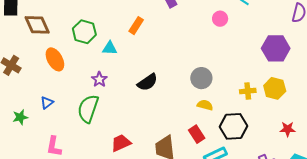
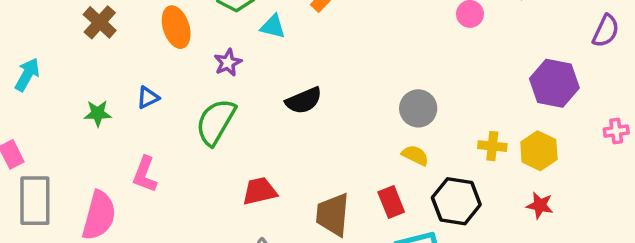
purple star: (99, 79) -> (228, 63), moved
black semicircle: (147, 82) -> (304, 101), moved
red star: (288, 129) -> (540, 205), moved

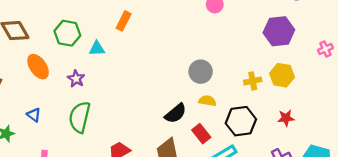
blue triangle: (148, 98) -> (34, 115), turned -40
black semicircle: (304, 101) -> (176, 113), moved
red star: (540, 205) -> (286, 118), moved

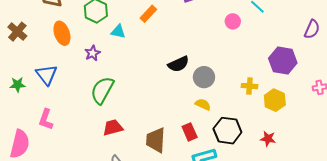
yellow cross: (253, 81) -> (249, 86), moved
black semicircle: (176, 113) -> (178, 64), moved
blue triangle: (34, 115) -> (46, 75), size x1.6
green semicircle: (80, 117) -> (102, 90), moved

